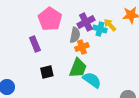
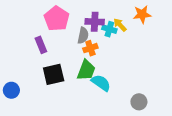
purple cross: (86, 22) -> (95, 22), turned 30
black square: (47, 72) -> (54, 74), size x1.5

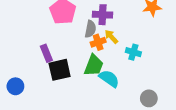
yellow arrow: (120, 25) -> (111, 37), moved
cyan cross: (109, 29) -> (133, 52), moved
purple rectangle: (41, 45) -> (46, 53), moved

